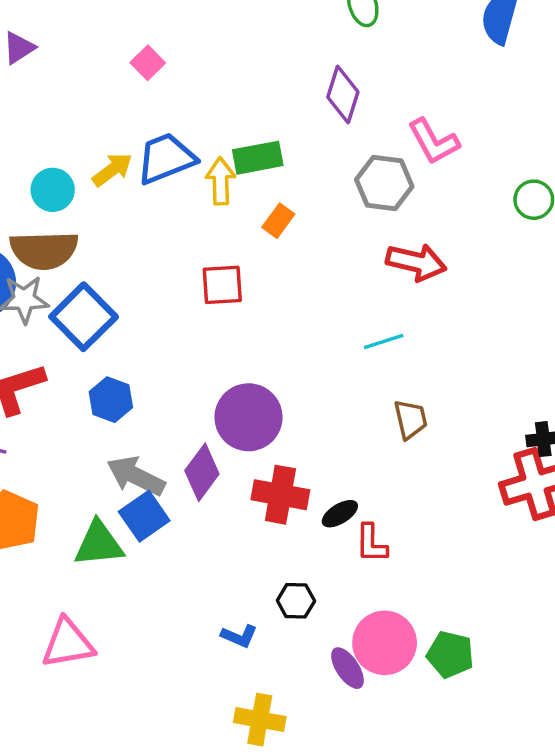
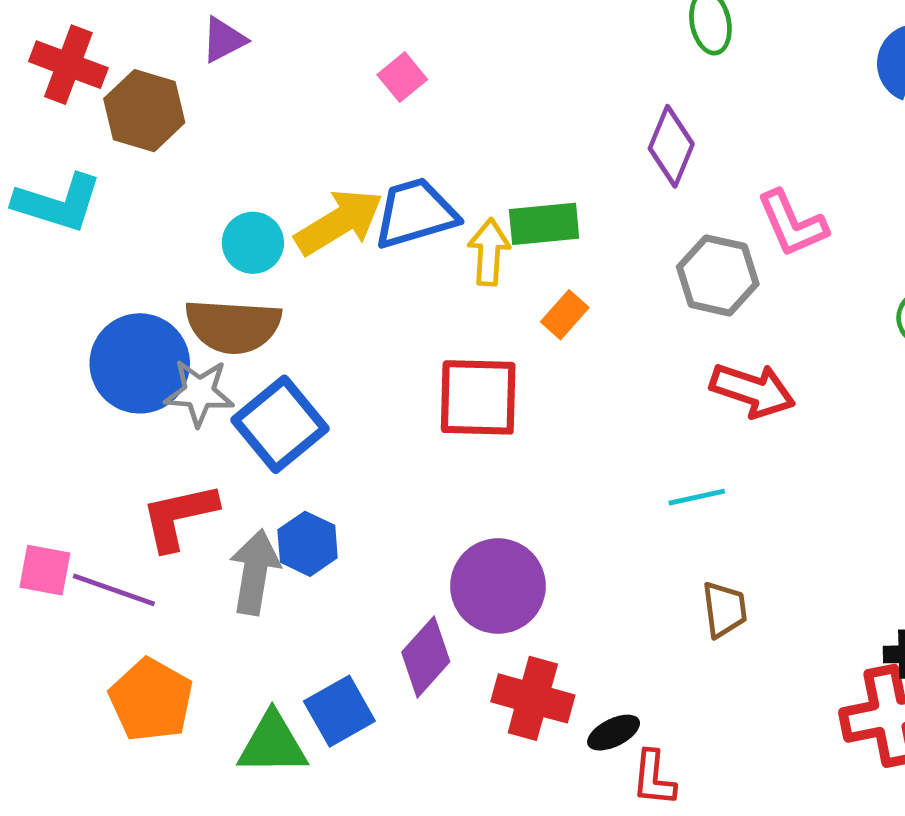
yellow arrow: (112, 170) -> (339, 222), size x1.5
red square: (222, 285) -> (478, 397), size x1.4
gray arrow: (136, 476) -> (255, 572), moved, turned 68

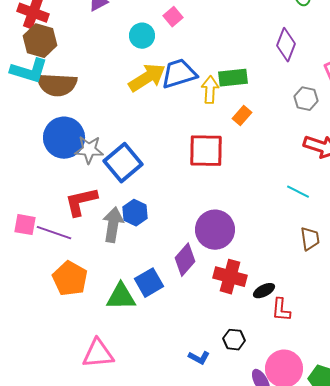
brown hexagon: (144, 111) -> (40, 41), moved
cyan circle: (253, 243) -> (142, 36), moved
gray hexagon: (718, 275) -> (306, 99), size x0.7
brown semicircle: (233, 326) -> (57, 85), moved
cyan line: (697, 497) -> (298, 192), turned 40

